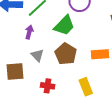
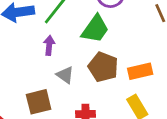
orange rectangle: (100, 54) -> (140, 71), moved

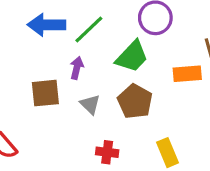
orange rectangle: (140, 71) -> (187, 74), moved
brown square: (39, 102) -> (45, 93), moved

